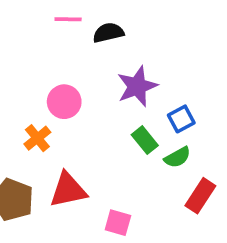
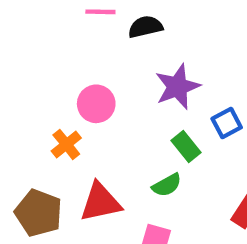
green semicircle: (177, 157) -> (167, 185), moved

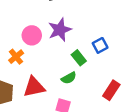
purple star: (177, 87) -> (60, 30), moved

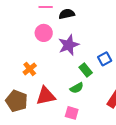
pink circle: (32, 35) -> (44, 33), moved

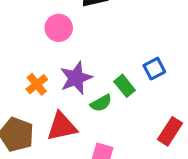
purple star: (69, 45) -> (76, 78), moved
green semicircle: (77, 88) -> (101, 103), moved

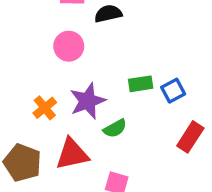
green rectangle: (125, 86) -> (141, 84), moved, turned -60
red rectangle: (170, 131) -> (190, 137), moved

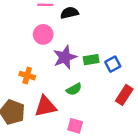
purple star: (88, 101) -> (65, 57), moved
orange cross: (45, 108) -> (27, 76), turned -35

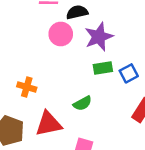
pink circle: (43, 34) -> (61, 34), moved
purple star: (65, 57) -> (99, 37), moved

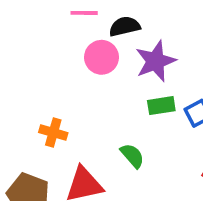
green semicircle: (82, 103) -> (132, 156), turned -102

